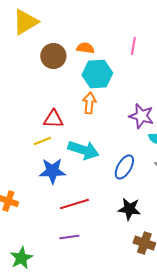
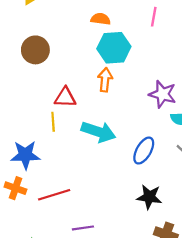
brown circle: (53, 56) -> (35, 50), moved
yellow line: (42, 141) -> (53, 122), turned -72
blue star: (52, 171) -> (25, 155), moved
red line: (74, 204) -> (54, 195), moved

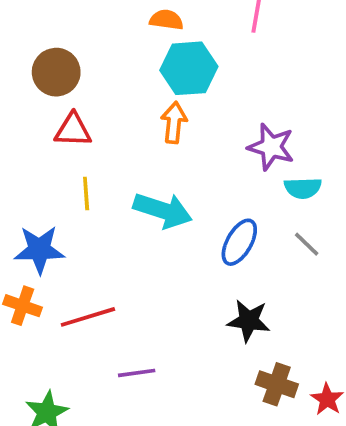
red triangle: (65, 97) -> (73, 130), moved

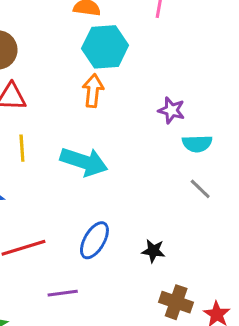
purple star: (271, 147) -> (171, 110), size x0.7
blue ellipse: (239, 242) -> (94, 240), moved
black star: (249, 321) -> (153, 251), size x0.7

